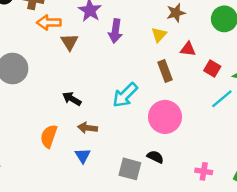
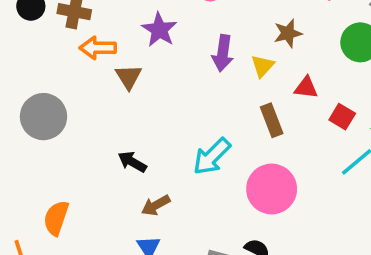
purple arrow: (115, 31) -> (223, 53), moved
brown arrow: (88, 128) -> (156, 205), turned -36
orange semicircle: (49, 136) -> (56, 218), moved

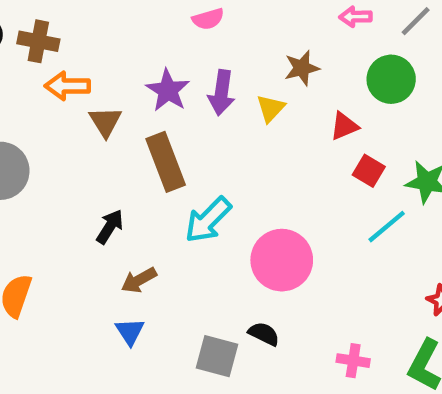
purple star: (159, 30) -> (168, 90), moved
red triangle: (306, 88) -> (344, 126), moved, turned -30
brown rectangle: (272, 120) -> (166, 162), moved, size x1.4
black arrow: (132, 162) -> (110, 227), turned 92

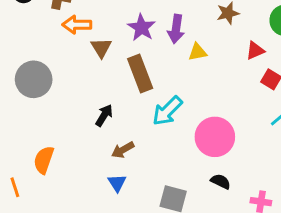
yellow triangle: (271, 108) -> (198, 52), moved, turned 36
black semicircle: (264, 334) -> (221, 181), moved

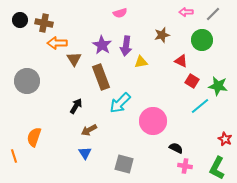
red triangle: (255, 51) -> (181, 61), turned 48
black semicircle: (221, 181) -> (176, 148), moved

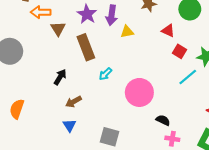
cyan arrow: (120, 103) -> (105, 74), size x0.6

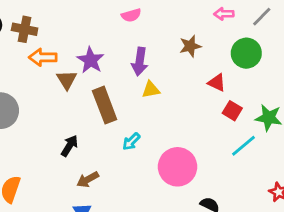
purple star: (87, 14) -> (91, 60), moved
yellow triangle: (127, 32) -> (151, 90), moved

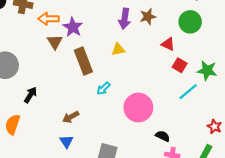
orange arrow: (43, 57) -> (48, 19), moved
purple arrow: (140, 62) -> (125, 19), moved
black arrow: (69, 146) -> (30, 95), moved

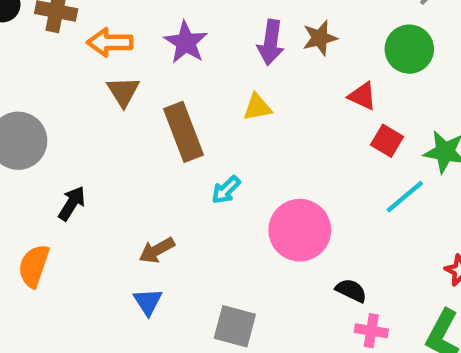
purple star: (73, 27) -> (186, 42), moved

